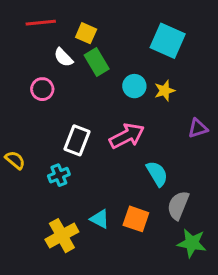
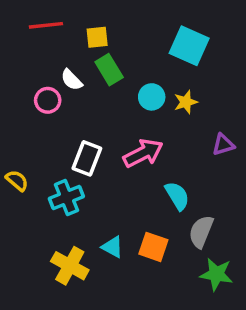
yellow square: (86, 33) -> (97, 37), turned -30
white semicircle: (63, 57) -> (72, 80), moved
cyan cross: (59, 175) -> (66, 198), size x1.4
yellow cross: (62, 236) -> (70, 266), turned -32

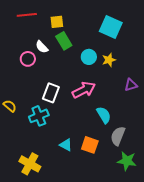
yellow cross: (70, 266) -> (30, 164), moved

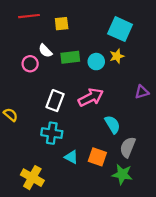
green rectangle: (64, 41) -> (70, 57), moved, turned -66
yellow star: (109, 60) -> (117, 56), moved
cyan cross: (39, 116) -> (52, 133), moved, turned 30
green star: (127, 161) -> (122, 174), moved

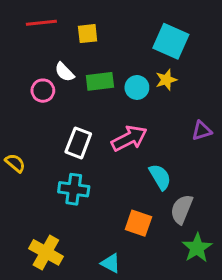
cyan triangle: (71, 157) -> (111, 263), moved
green star: (122, 174) -> (197, 248), moved, turned 30

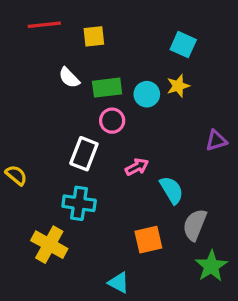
cyan square: (171, 41) -> (183, 45), size x0.7
pink circle: (43, 91) -> (112, 121), moved
pink arrow: (129, 138) -> (137, 167), moved, size x0.6
orange square: (138, 223) -> (148, 240), turned -32
yellow cross: (46, 252) -> (49, 245), moved

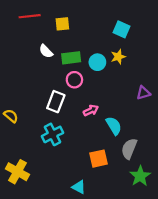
cyan cross: (79, 203) -> (53, 134), turned -35
yellow cross: (49, 245) -> (17, 172), moved

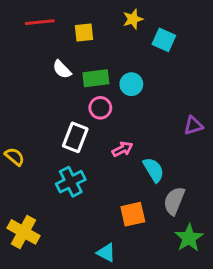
yellow star: (118, 57) -> (133, 19), moved

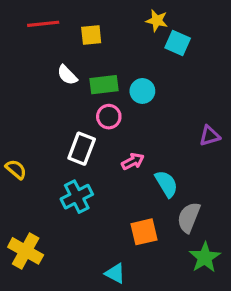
yellow star: (133, 19) -> (157, 21), moved, turned 30

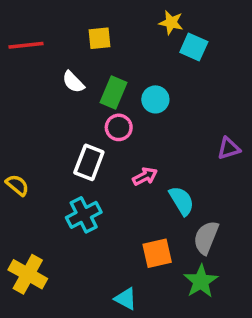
red line: (43, 24) -> (26, 45), moved
green rectangle: (104, 85) -> (113, 92), turned -60
green star: (205, 257) -> (201, 281), moved

